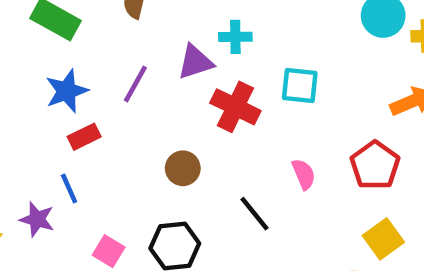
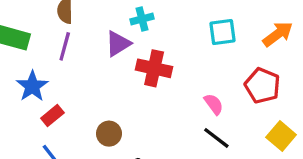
purple line: (135, 84) -> (65, 46), moved
cyan square: (300, 86) -> (222, 32), moved
brown circle: (183, 168) -> (109, 134), moved
black line: (254, 214) -> (216, 138), moved

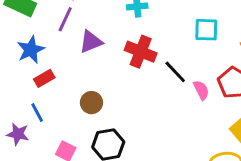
purple triangle: (118, 44) -> (91, 42), moved
pink semicircle: (214, 104) -> (201, 90), moved
black line: (216, 138) -> (175, 72), moved

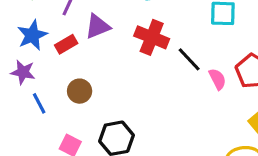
red rectangle: (44, 78) -> (66, 44), moved
brown circle: (91, 103) -> (80, 91), moved
purple star: (18, 134) -> (23, 72), moved

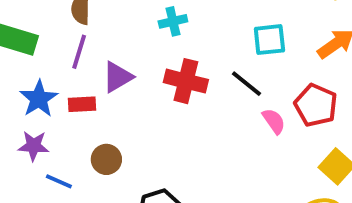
red rectangle: (66, 44) -> (82, 104), turned 35
black line: (189, 59) -> (246, 84), moved
blue line: (39, 103) -> (59, 181), turned -30

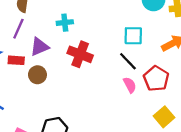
cyan cross: (173, 21) -> (65, 23), moved
black line: (246, 84) -> (128, 61), moved
brown circle: (106, 159) -> (37, 75), moved

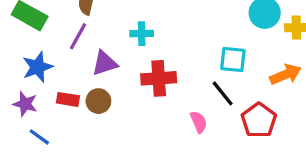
red cross: (80, 54) -> (159, 78), turned -30
red rectangle: (16, 60) -> (68, 99), moved
pink semicircle: (130, 85) -> (199, 122), moved

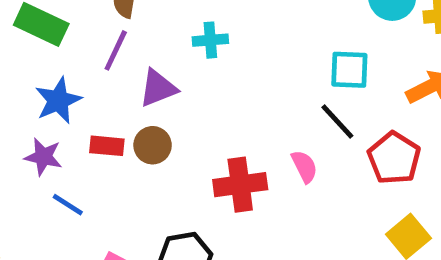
red cross: (159, 78) -> (240, 185), moved

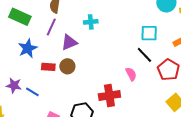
purple star: (43, 157) -> (14, 85), moved
red cross: (240, 185) -> (109, 95), moved

